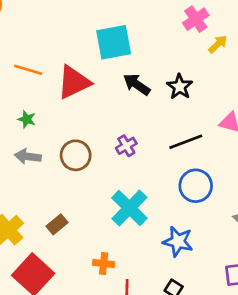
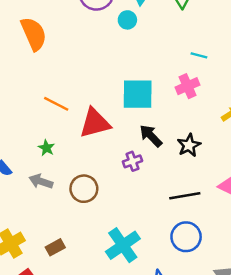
pink cross: (196, 19) -> (188, 86), moved
purple cross: (126, 146) -> (133, 161), moved

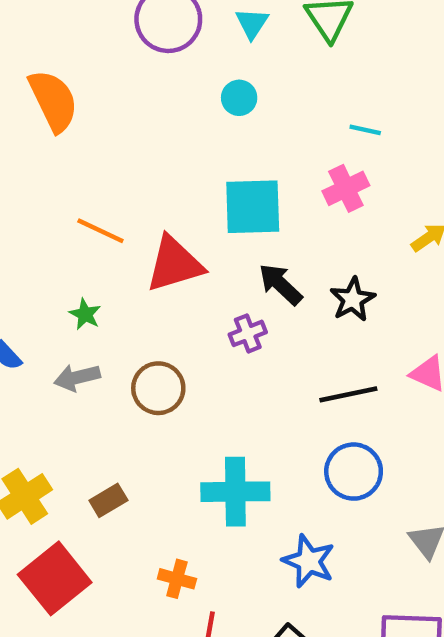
cyan circle: (127, 20) -> (239, 98), moved
gray arrow: (41, 181) -> (77, 377), turned -30
cyan cross: (123, 245) -> (235, 492), turned 36

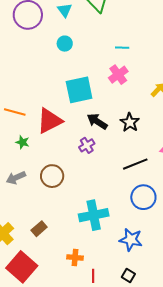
green star: (85, 314) -> (22, 142), moved

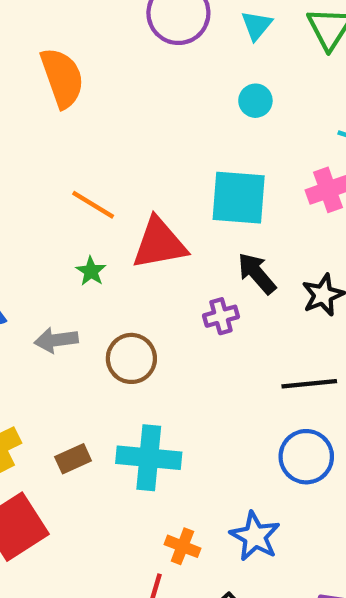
cyan circle: (65, 44) -> (255, 101), moved
cyan cross: (94, 215) -> (149, 458), moved
orange cross: (75, 258) -> (182, 546), moved

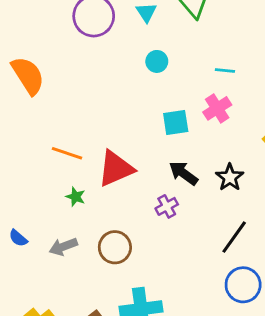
cyan square: (239, 198) -> (176, 123), moved, size x0.7
black line: (309, 384) -> (234, 237), turned -36

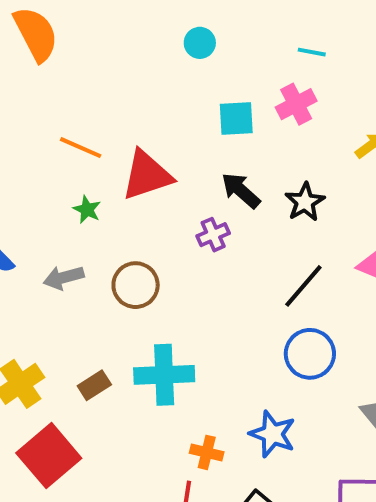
cyan circle: (157, 61) -> (200, 43), moved

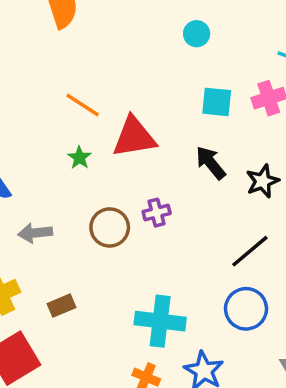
purple cross: (213, 235) -> (157, 213), moved
gray arrow: (64, 278) -> (35, 233), moved
cyan cross: (164, 375) -> (160, 321), moved

